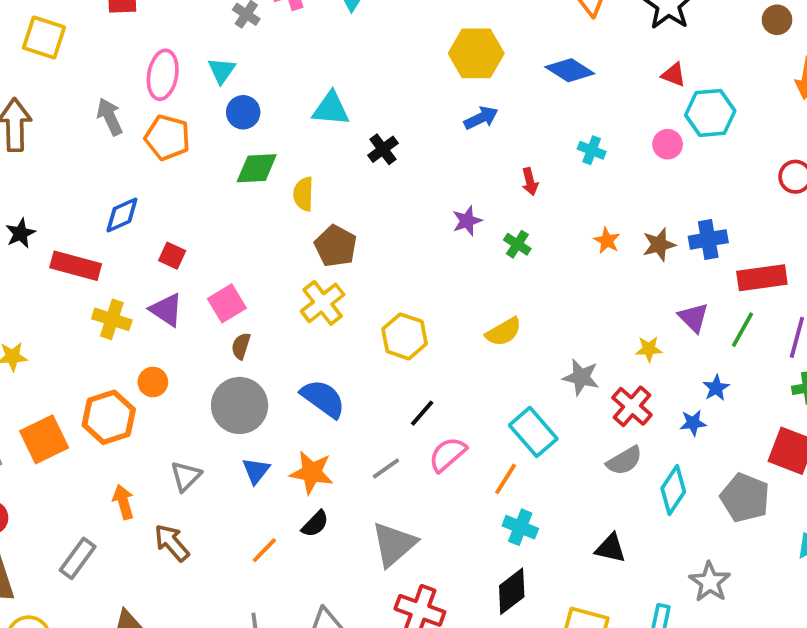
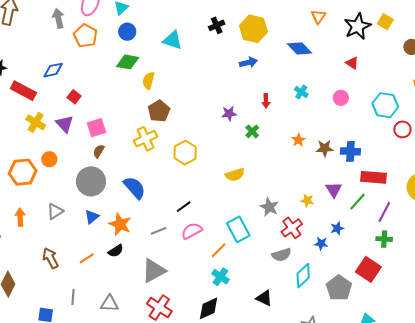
cyan hexagon: (710, 113) -> (385, 105), moved
black cross: (383, 149) -> (217, 25), moved
yellow hexagon: (405, 336) -> (185, 153), moved
brown arrow: (172, 543) -> (50, 258), moved

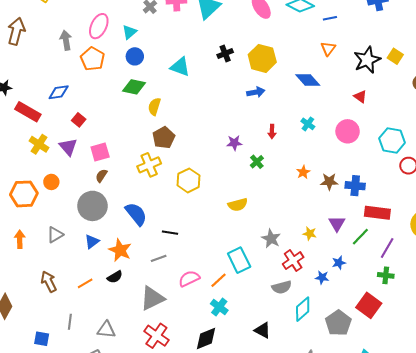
pink circle: (341, 98) -> (348, 131), size x1.5
black line: (184, 207) -> (170, 233), moved, turned 42
pink semicircle: (192, 231) -> (189, 279), moved

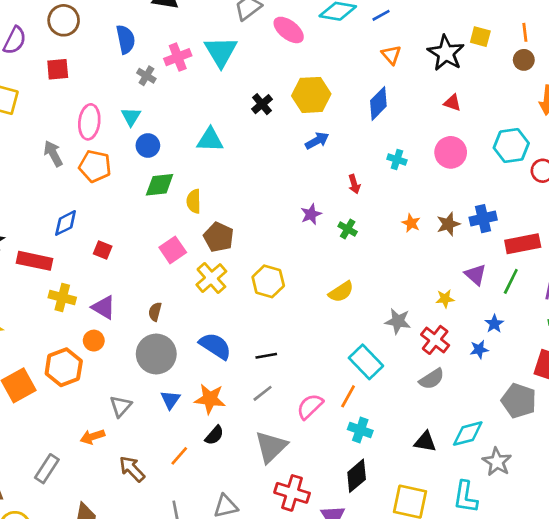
blue diamond: (308, 80) -> (378, 103), turned -75
purple triangle: (68, 147) -> (104, 307), moved
pink square: (100, 152) -> (173, 250), moved
orange arrow: (20, 239) -> (93, 437), moved, turned -90
cyan diamond: (303, 309) -> (468, 434), moved, turned 45

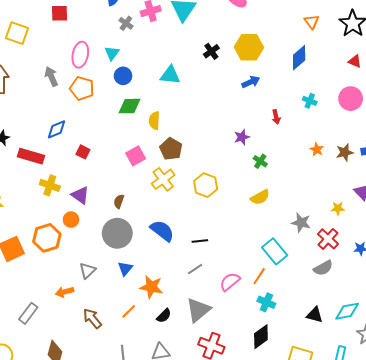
green cross: (348, 229) -> (260, 161), moved
orange star: (210, 399) -> (151, 287), moved
black semicircle: (214, 435) -> (164, 316), moved

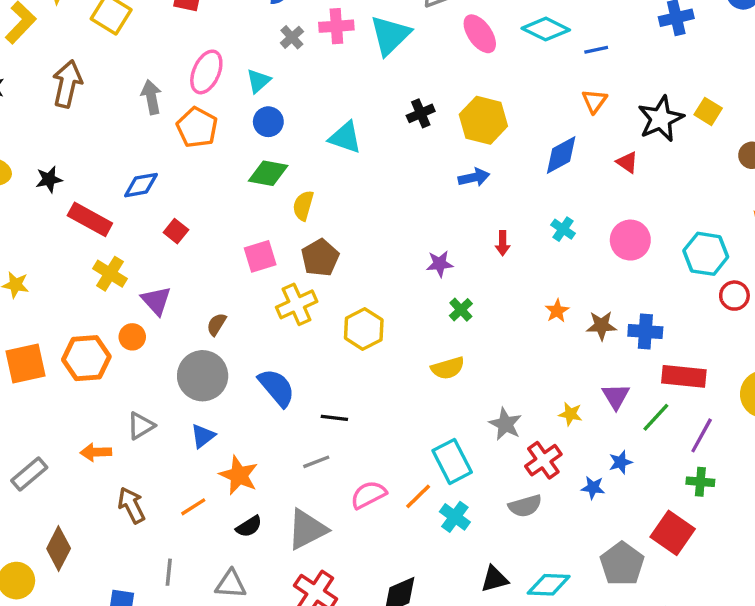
red triangle: (355, 61) -> (627, 162), moved
cyan cross: (266, 302) -> (455, 517), moved
black triangle: (315, 315) -> (494, 579), turned -42

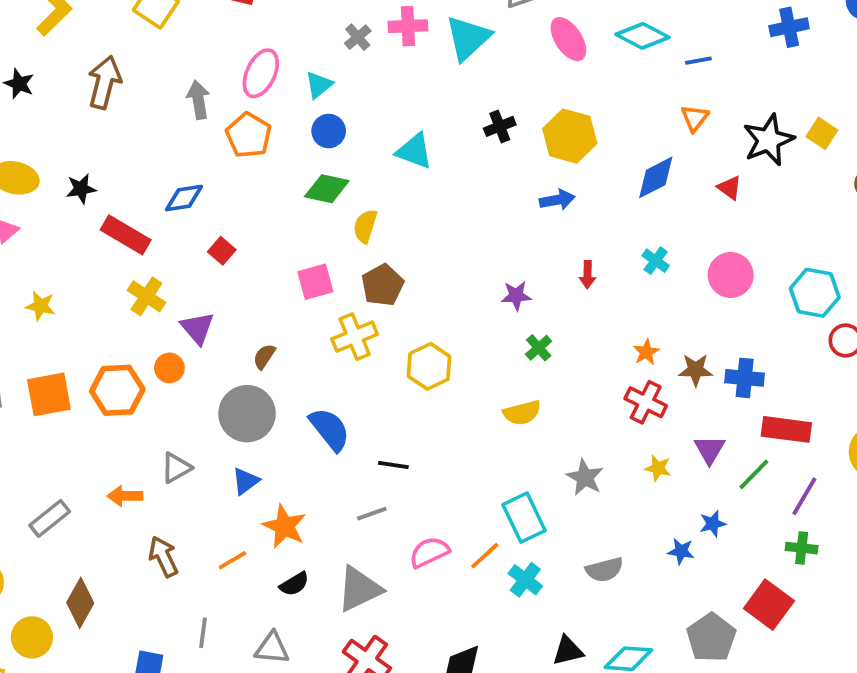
red cross: (543, 460) -> (646, 402), moved, turned -30

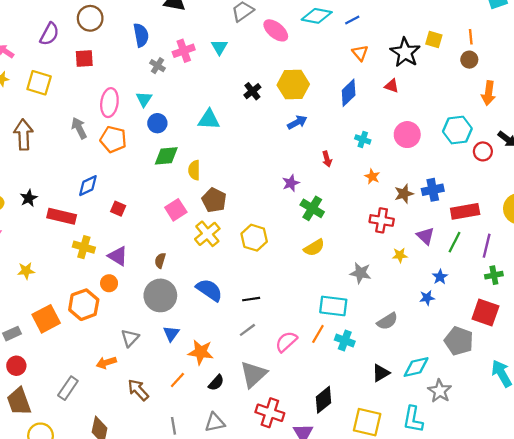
cyan triangle: (468, 38) -> (219, 47), size x0.6
green cross: (539, 348) -> (312, 208), size x1.5
orange star: (646, 352) -> (372, 177), moved
cyan rectangle: (524, 518) -> (333, 306), turned -40

